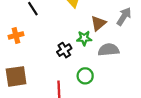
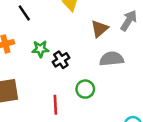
green star: (84, 38) -> (40, 49), moved

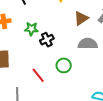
red line: (55, 105) -> (38, 75), turned -42

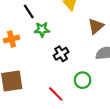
green star: (31, 29) -> (42, 29), moved

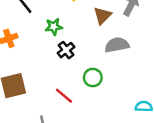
green star: (42, 29) -> (54, 27), moved

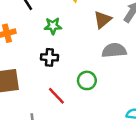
black cross: (66, 50) -> (49, 57), moved, turned 35

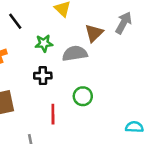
gray semicircle: (114, 50) -> (75, 53), moved
red line: (56, 96) -> (53, 114), turned 48

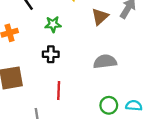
gray semicircle: (75, 53) -> (105, 62), moved
green circle: (83, 96) -> (109, 105), moved

